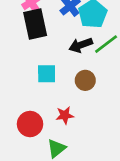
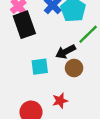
black arrow: (81, 45) -> (66, 52), moved

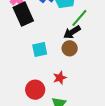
black arrow: (66, 52) -> (72, 32), moved

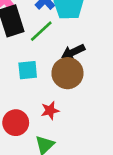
green line: (79, 18) -> (41, 31), moved
brown circle: (70, 48) -> (67, 73), size x1.5

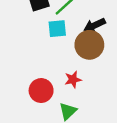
cyan square: (28, 70) -> (57, 29), moved

